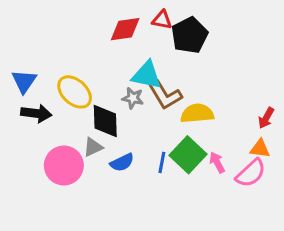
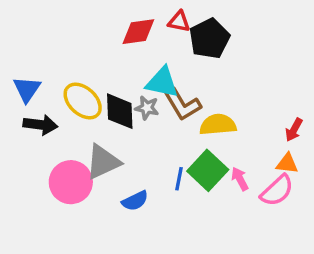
black diamond: (105, 121) -> (120, 111), moved
gray triangle: (93, 147) -> (103, 162), size x1.6
blue semicircle: (122, 162) -> (135, 201), moved

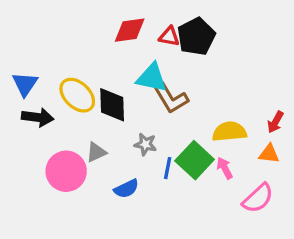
red triangle: (179, 22) -> (169, 36), moved
gray star: (147, 108) -> (145, 144), moved
yellow semicircle: (218, 125) -> (229, 132), moved
gray triangle: (103, 162) -> (96, 152), size x0.6
pink semicircle: (277, 191) -> (258, 198), moved

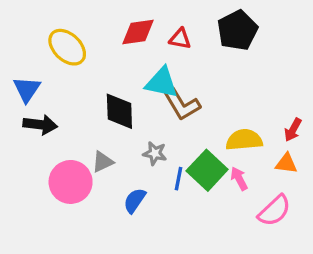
black pentagon: (196, 36) -> (237, 30), moved
yellow ellipse: (77, 95) -> (67, 47), moved
blue semicircle: (126, 189) -> (135, 201), turned 150

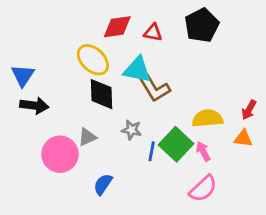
yellow ellipse: (67, 47) -> (93, 60), moved
blue semicircle: (135, 201) -> (103, 184), moved
pink semicircle: (274, 211) -> (203, 189), moved

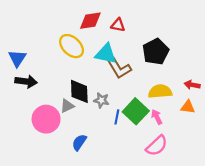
black pentagon: (202, 25) -> (156, 52), moved
black diamond: (102, 94) -> (79, 91), moved
red arrow: (249, 110) -> (192, 85), turned 72

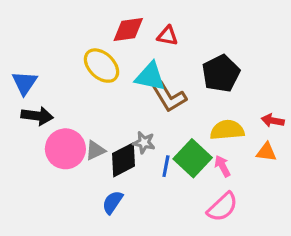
black diamond: (79, 91) -> (124, 160), moved, turned 65
pink circle: (46, 119) -> (65, 149), moved

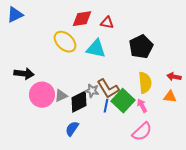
blue triangle: (25, 83) -> (15, 15), moved, turned 30
brown L-shape: (169, 97) -> (108, 89), moved
yellow semicircle: (227, 130) -> (145, 83), turned 90

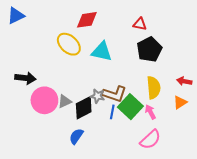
red triangle: (107, 23) -> (140, 24), moved
brown L-shape: (108, 89) -> (114, 94), turned -40
orange triangle: (170, 97) -> (180, 102), turned -40

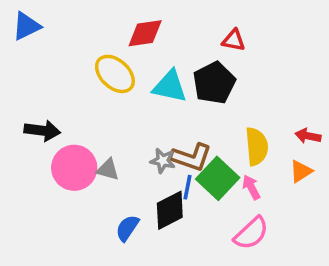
black pentagon: (149, 49) -> (214, 83), moved
gray triangle: (65, 101) -> (108, 170), turned 40
black diamond: (84, 108) -> (170, 210), moved

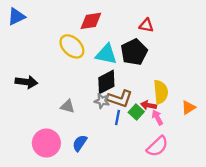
red arrow: (308, 136) -> (149, 105), moved
pink circle: (74, 168) -> (46, 143), moved
green square: (218, 178) -> (136, 112), size x0.6
black diamond: (170, 210) -> (106, 82), moved

